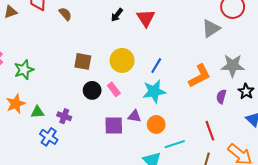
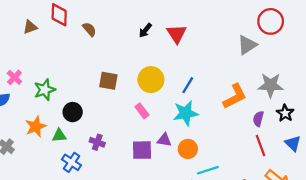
black circle: (92, 90) -> (73, 112), moved
purple cross: (64, 116) -> (97, 142), moved
red line: (210, 131) -> (261, 146), moved

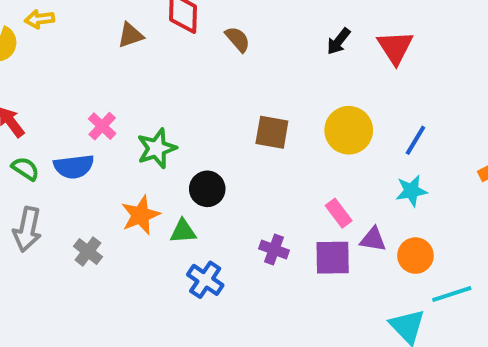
pink rectangle: (142, 111) -> (339, 213), moved
cyan star: (186, 113) -> (411, 191), size x0.7
purple cross: (97, 142) -> (274, 249), moved

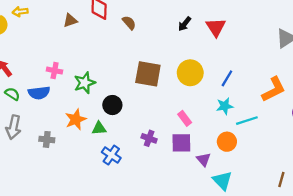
pink cross: (102, 126) -> (55, 71), turned -32
brown square: (272, 132) -> (148, 74), size x1.4
purple triangle: (373, 239) -> (204, 159), moved, turned 40
gray cross: (88, 252) -> (47, 139), turned -32
cyan line: (452, 294) -> (247, 121), moved

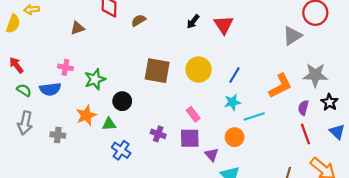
brown triangle: (70, 21) -> (77, 28), moved
brown semicircle: (129, 23) -> (139, 20), turned -80

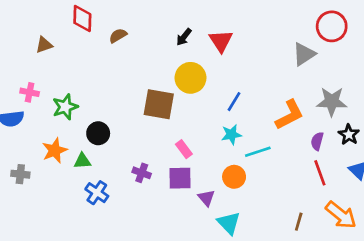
yellow circle: (199, 70) -> (191, 78), moved
brown square: (157, 71) -> (159, 104), moved

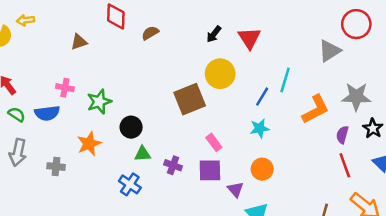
brown square: (159, 104) -> (190, 99), turned -32
cyan line: (258, 152) -> (285, 80), moved, turned -55
green triangle: (82, 161) -> (143, 154), moved

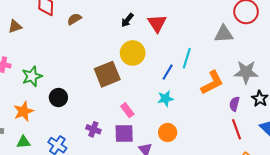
gray triangle: (330, 51) -> (224, 34), turned 30
green triangle: (143, 154) -> (23, 142), moved

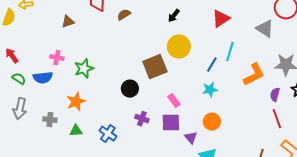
red triangle: (157, 23) -> (221, 19), moved, turned 30
gray triangle: (224, 34) -> (265, 29), turned 36
black circle: (58, 98) -> (130, 89), moved

